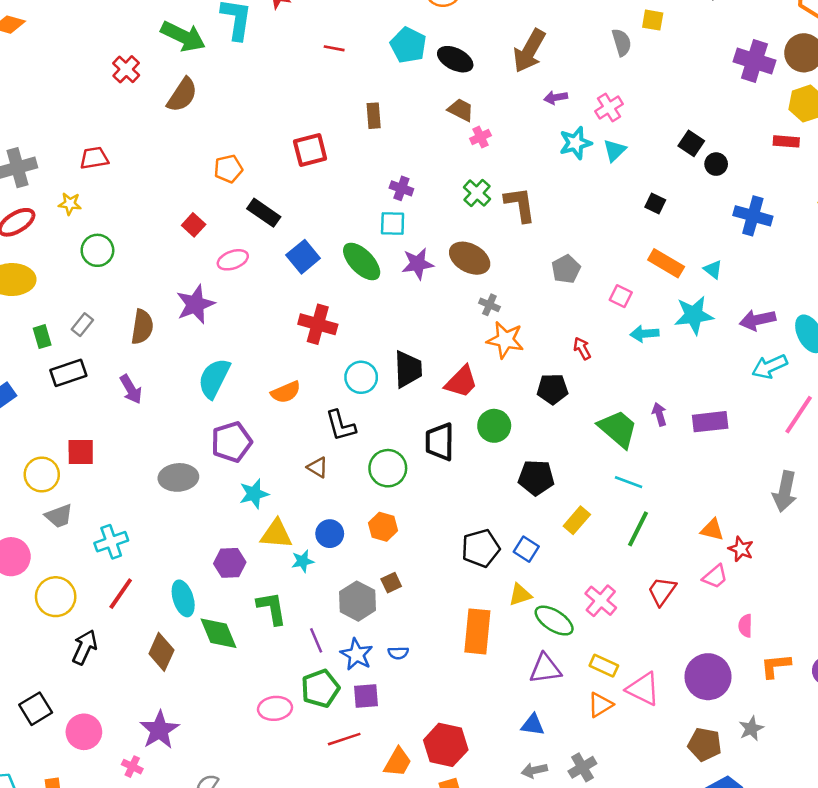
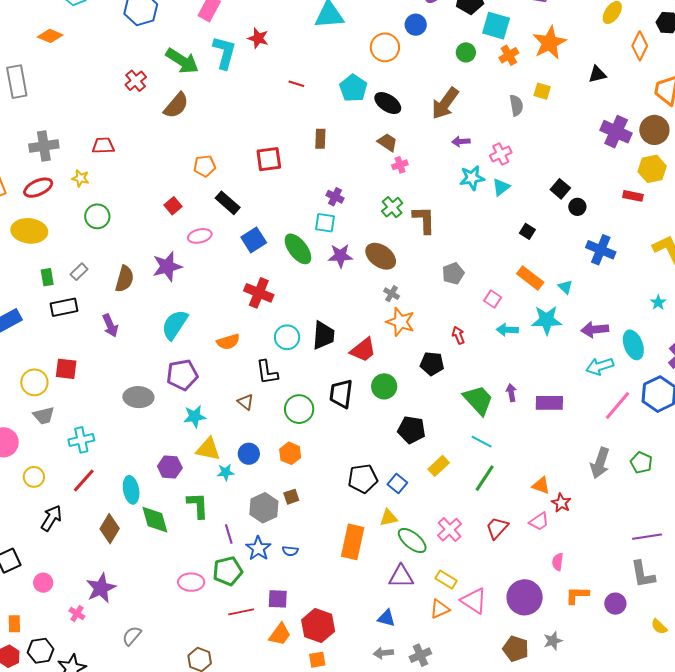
yellow circle: (56, 597) -> (34, 477), size x0.7
purple square: (366, 696) -> (278, 599), moved
pink circle: (84, 732) -> (43, 583), size x0.7

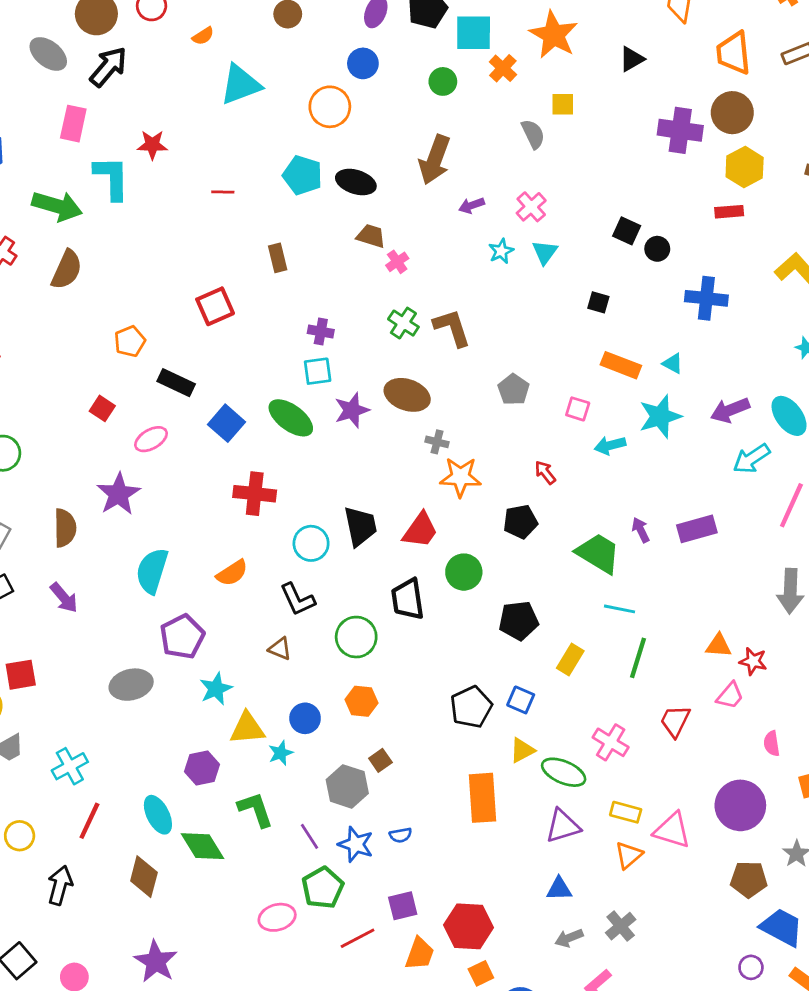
cyan star: (472, 178) -> (501, 251), size x0.7

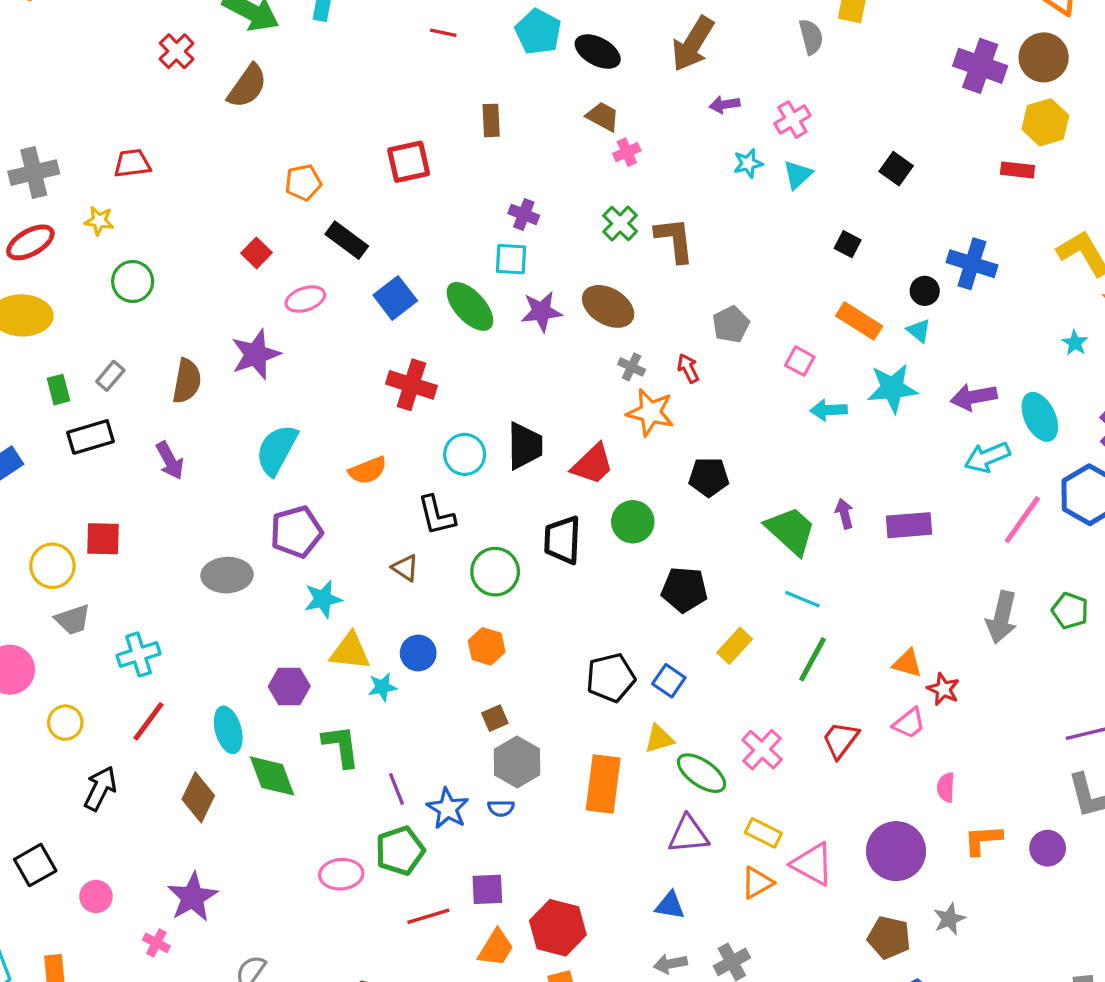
black circle: (657, 249) -> (925, 291), moved
red arrow: (545, 472) -> (688, 368), moved
gray hexagon: (347, 786) -> (517, 762), moved

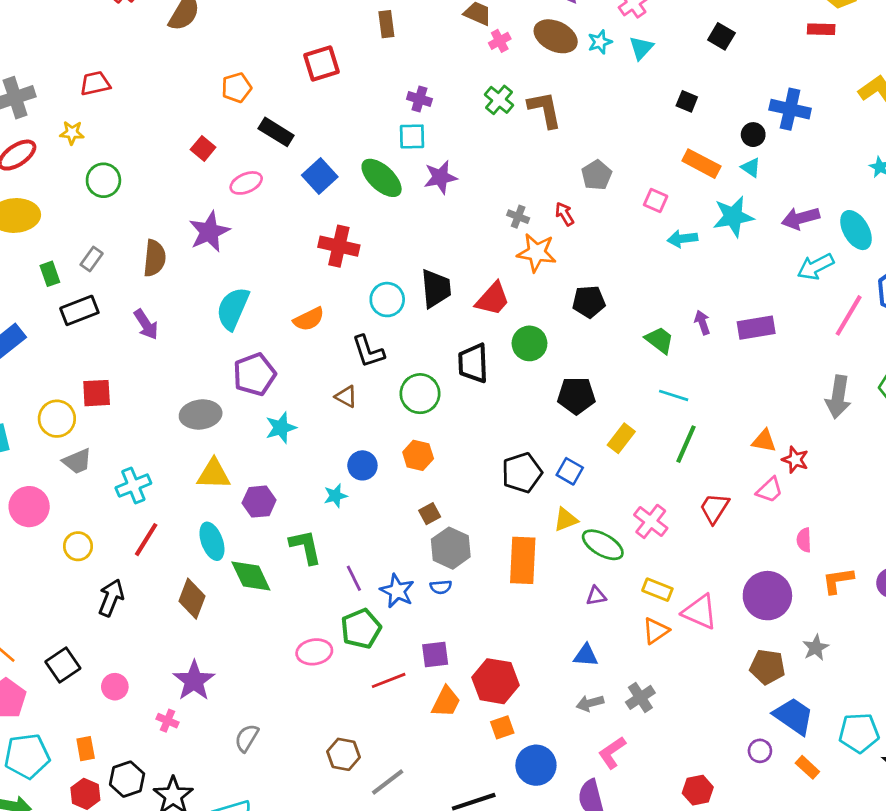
brown ellipse: (608, 306) -> (556, 36), moved
green trapezoid: (791, 531) -> (659, 340), size x0.7
yellow triangle: (350, 651) -> (214, 474), moved
purple triangle: (688, 834) -> (596, 596), size x0.6

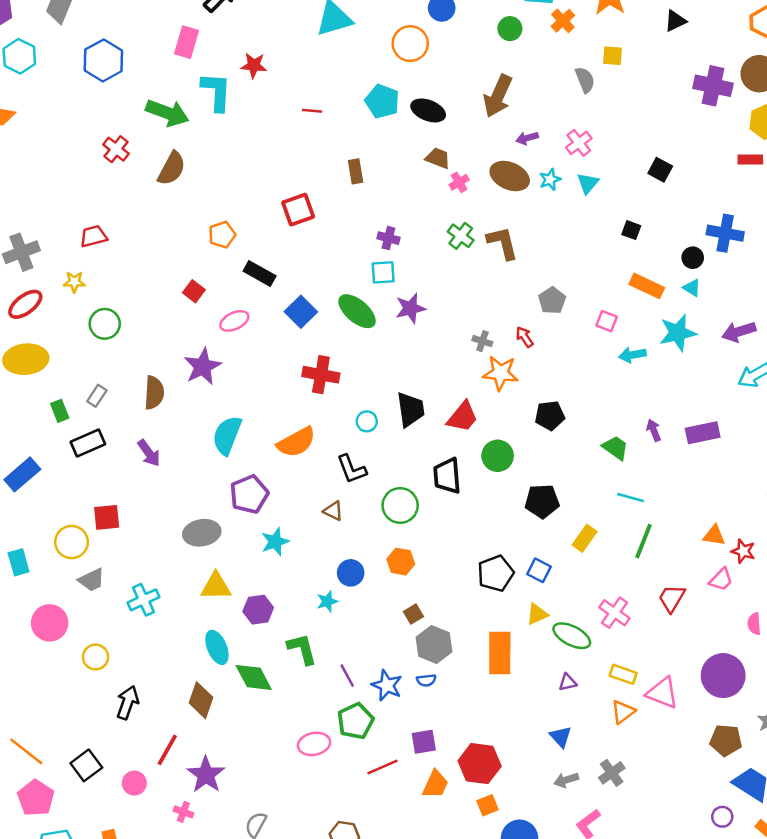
cyan circle: (387, 300) -> (367, 421), size x0.7
orange semicircle: (309, 319) -> (296, 442), size x1.4
red line: (146, 540) -> (167, 750), moved
blue triangle: (586, 655) -> (561, 737), turned 45

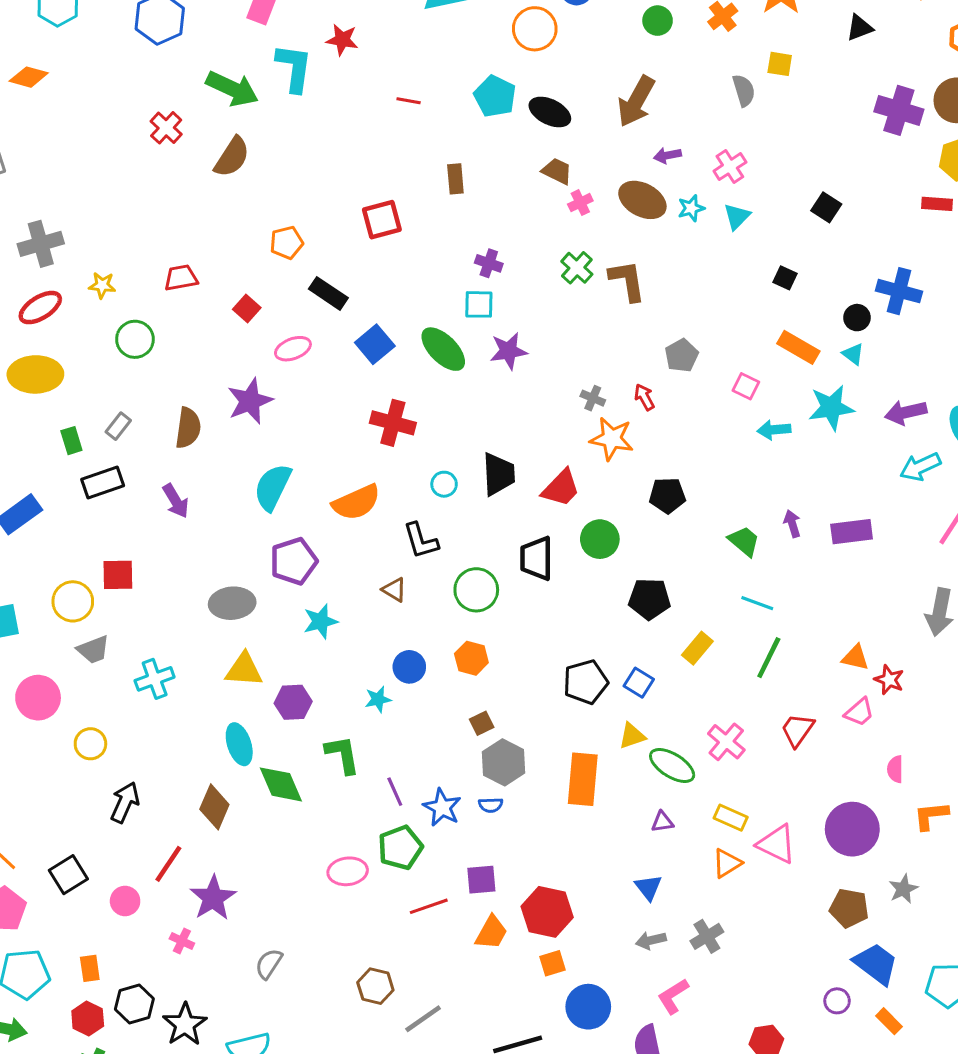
red trapezoid: (93, 236) -> (181, 278), moved

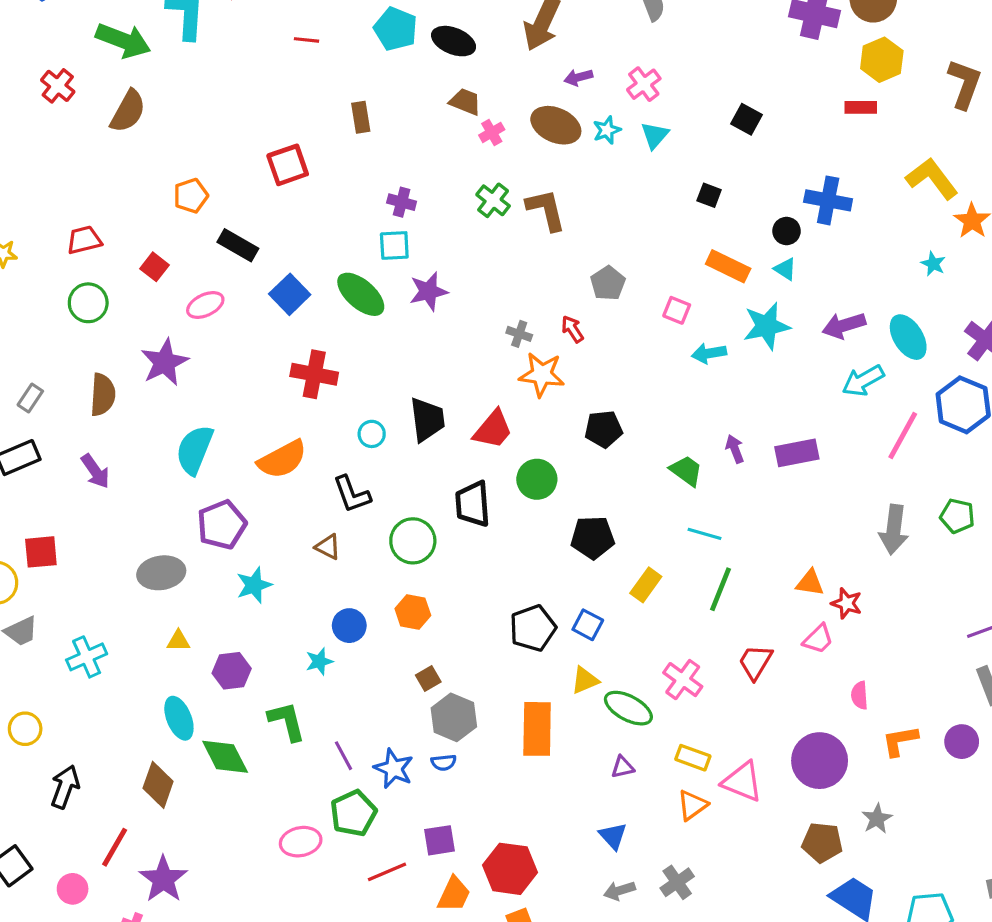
green circle: (135, 339) -> (88, 303), moved
yellow triangle: (244, 670) -> (178, 641), size x0.6

